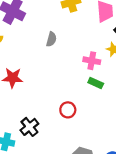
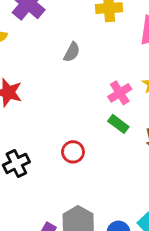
pink cross: (92, 61) -> (120, 93), turned 35

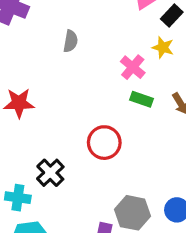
red circle: (73, 152) -> (104, 143), size x1.4

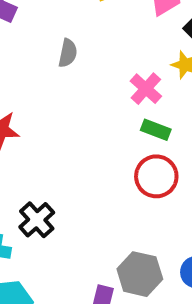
red circle: (104, 143) -> (156, 176), moved

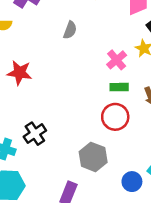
green rectangle: (156, 130) -> (119, 87), turned -30
gray hexagon: (140, 274) -> (93, 157), moved

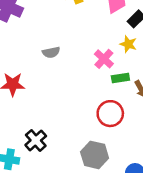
gray semicircle: (70, 30) -> (51, 52), moved, turned 66
green rectangle: (119, 87) -> (120, 78), moved

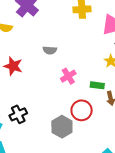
pink cross: (104, 59) -> (68, 76), moved
gray hexagon: (95, 155) -> (62, 127), moved

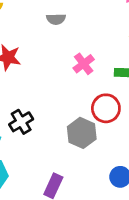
gray semicircle: (50, 50) -> (56, 19), moved

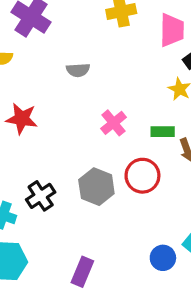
gray hexagon: (82, 133) -> (96, 187), moved

